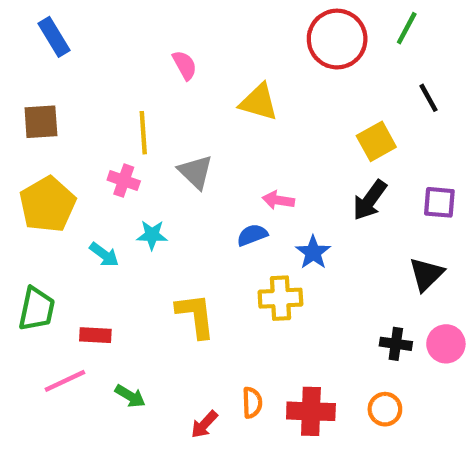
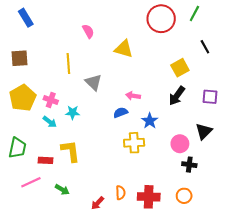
pink cross: (124, 181) -> (51, 100), moved
yellow L-shape: (196, 316) -> (71, 151), moved
pink circle: (446, 344) -> (180, 144), moved

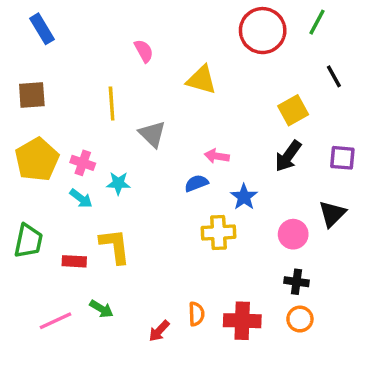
black cross: (189, 165) -> (297, 282), moved
pink line: (31, 182) -> (56, 321), moved

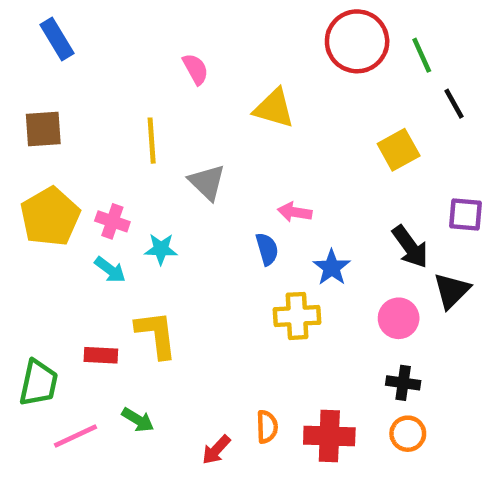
green line: (317, 22) -> (422, 55), moved, turned -52
black arrow: (288, 156) -> (410, 247), moved, turned -72
blue semicircle: (196, 183) -> (267, 249), turned 95
green trapezoid: (28, 241) -> (39, 383), moved

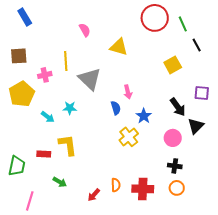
gray triangle: (207, 182) -> (90, 79), size x1.4
pink arrow: (295, 212) -> (128, 92), turned -112
pink cross: (112, 221) -> (45, 75), moved, turned -32
yellow cross: (297, 316) -> (129, 137), turned -36
pink line: (75, 436) -> (30, 201), moved, turned -48

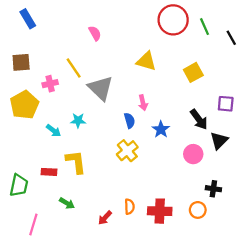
black line: (197, 45) -> (231, 38), moved
yellow triangle: (119, 47) -> (146, 61), moved
yellow line: (66, 61) -> (74, 68), turned -30
yellow cross: (129, 137) -> (127, 151), moved
black cross: (175, 166) -> (213, 189), moved

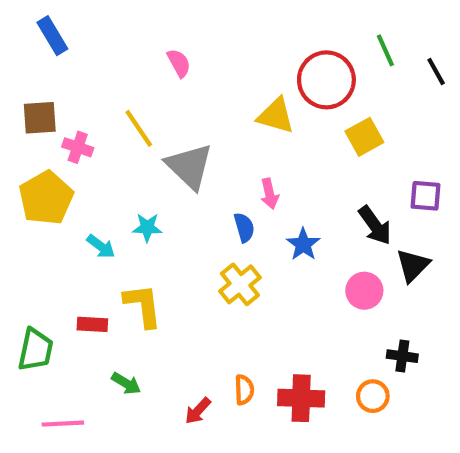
red circle: (173, 20) -> (326, 80), moved
pink cross: (50, 84) -> (78, 147), moved, turned 32
pink line: (33, 224) -> (63, 424), turned 70

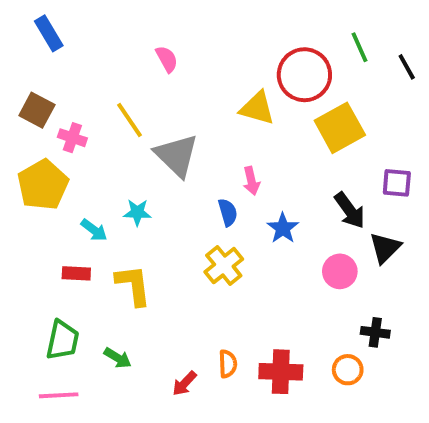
brown square: (40, 118) -> (37, 110), turned 32
yellow square: (364, 137) -> (340, 128), size x1.4
red rectangle: (92, 324) -> (76, 273), moved
green trapezoid: (35, 350) -> (63, 340), moved

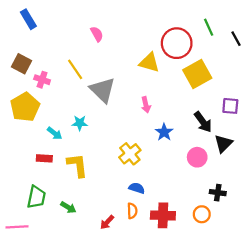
blue semicircle: (228, 212) -> (137, 188), moved, turned -56
pink line: (59, 395) -> (17, 227), moved

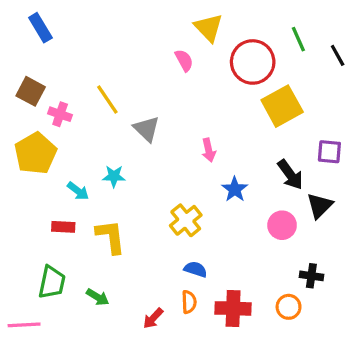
pink semicircle: (97, 34) -> (184, 60), moved
yellow triangle: (149, 63) -> (209, 28), moved, turned 30
gray triangle: (103, 90) -> (147, 129), size x0.7

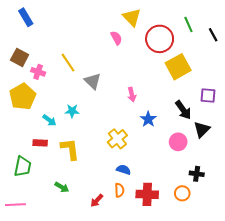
green trapezoid: (52, 282) -> (23, 167), moved

